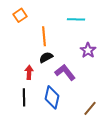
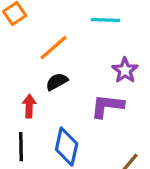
orange line: (44, 36) -> (54, 48), turned 54
purple L-shape: (65, 72) -> (107, 106), moved, turned -45

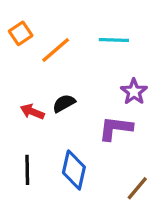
orange line: (54, 48) -> (56, 50), moved
red arrow: (29, 106) -> (32, 112), moved, turned -70

